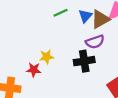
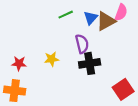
purple semicircle: (95, 42) -> (82, 44), moved, turned -84
red star: (34, 70) -> (19, 63), moved

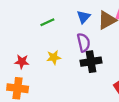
green line: (66, 15) -> (47, 22), moved
blue triangle: (91, 18) -> (84, 17), moved

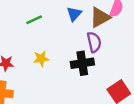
purple semicircle: (84, 42) -> (94, 42), moved

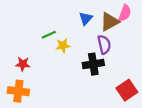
green line: (34, 20) -> (49, 35), moved
yellow star: (41, 59) -> (63, 46), moved

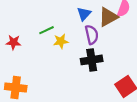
purple semicircle: (104, 45) -> (92, 35), moved
red star: (23, 64) -> (13, 42), moved

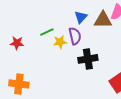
brown triangle: (108, 17) -> (103, 20), turned 30
purple semicircle: (92, 35) -> (75, 36), moved

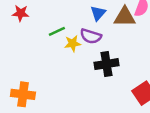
purple semicircle: (75, 36) -> (91, 36), turned 120
red star: (17, 43) -> (21, 13), moved

